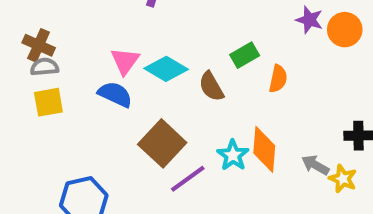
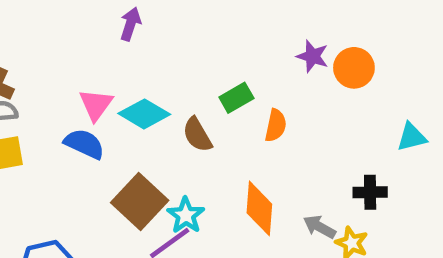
cyan star: (233, 155) -> (186, 215), moved

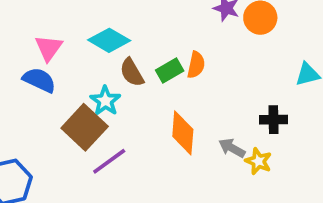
green rectangle: (236, 98) -> (170, 71), moved
cyan diamond: (144, 114) -> (109, 40), moved
cyan star: (186, 215) -> (105, 101), moved

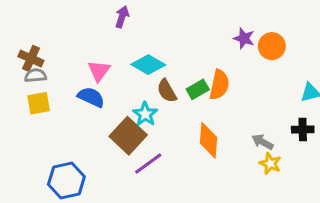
orange semicircle: (196, 65) -> (219, 85), size x1.4
black cross: (273, 120) -> (303, 130), moved
gray arrow: (232, 148) -> (263, 142), moved

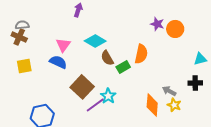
gray semicircle: (36, 75) -> (22, 25), moved
green rectangle: (198, 89) -> (123, 67), moved
cyan star: (145, 114) -> (108, 96), moved
orange diamond: (208, 140) -> (152, 105), moved

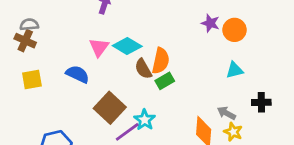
pink triangle: (63, 45) -> (99, 47), moved
orange semicircle: (141, 54) -> (161, 61), moved
cyan triangle: (200, 59) -> (234, 70), moved

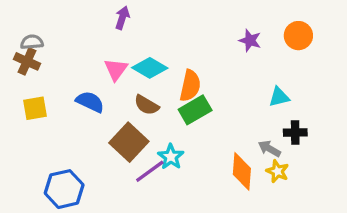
orange circle: (234, 30) -> (298, 36), moved
brown semicircle: (143, 69) -> (147, 105), moved, turned -30
green rectangle: (165, 81) -> (195, 110), size x1.4
black cross: (261, 102) -> (295, 132), moved

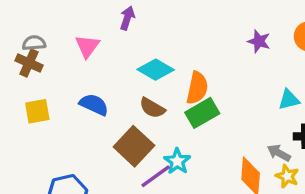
pink triangle: (116, 69) -> (87, 46), moved

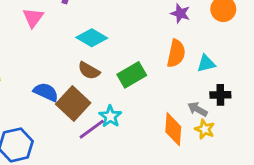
orange semicircle: (197, 88) -> (176, 53), moved
blue semicircle: (94, 105) -> (46, 92), moved

